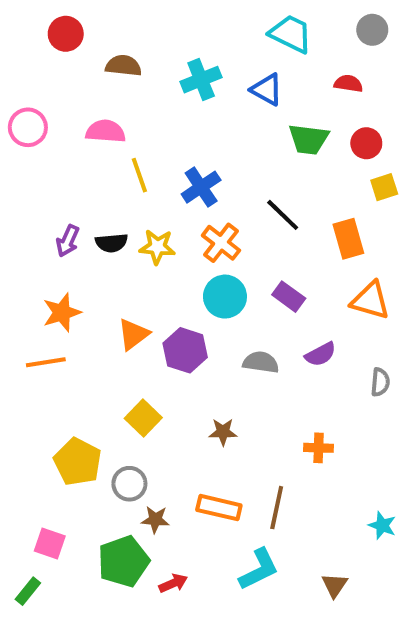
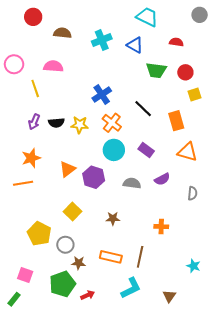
gray circle: (372, 30) -> (200, 15), moved
yellow line: (139, 175) -> (35, 88), moved

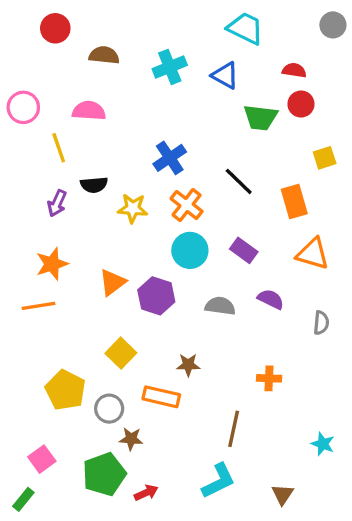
red circle: (185, 72) -> (301, 104), moved
black semicircle: (56, 123) -> (94, 185), moved
purple semicircle: (162, 179) -> (271, 299), turned -126
orange rectangle: (111, 257) -> (161, 397), moved
pink square: (25, 275) -> (42, 459), turned 35

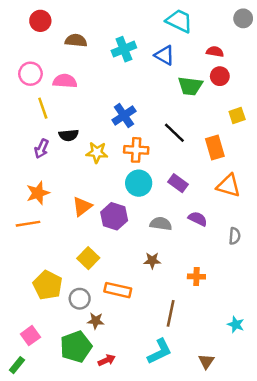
pink circle: (23, 107) -> (30, 74), moved
orange cross: (187, 205) -> (136, 150), turned -35
brown star: (188, 365) -> (152, 261), moved

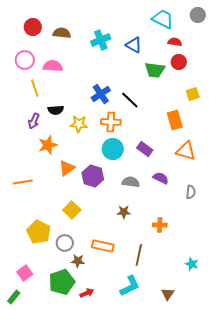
red circle: (40, 21) -> (33, 27), moved
cyan trapezoid: (179, 21) -> (163, 19), moved
black line: (174, 133) -> (130, 100), moved
orange star: (38, 193) -> (48, 145), moved
orange rectangle: (118, 290) -> (103, 246), moved

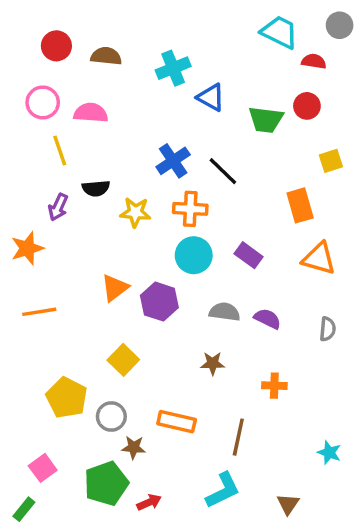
red semicircle: (175, 42) -> (314, 61), moved
blue triangle: (134, 45) -> (211, 97), moved
orange star: (48, 145) -> (27, 248), moved
purple semicircle: (161, 178) -> (267, 319), moved

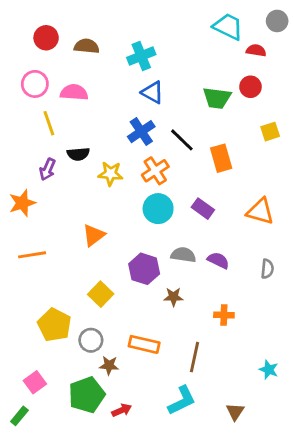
blue triangle: (211, 97) -> (152, 92), moved
orange rectangle: (300, 205) -> (221, 158), moved
orange cross: (190, 209) -> (155, 171), turned -36
purple hexagon: (159, 302) -> (144, 269), moved

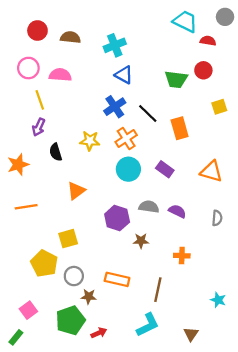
black semicircle: (78, 154) -> (56, 152), moved, turned 78
purple arrow: (47, 169) -> (39, 127), moved
yellow square: (101, 294) -> (68, 239), moved, turned 30

